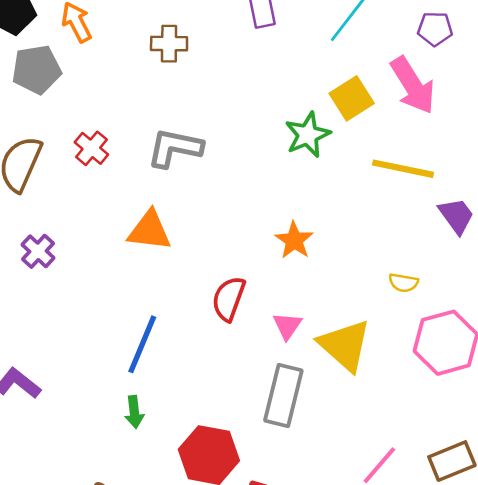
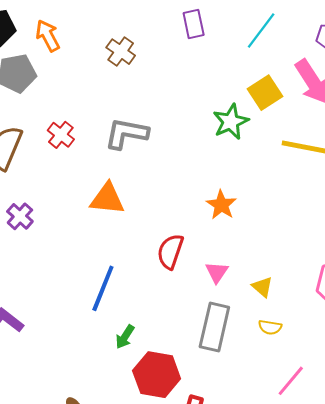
brown cross: (169, 44) -> (121, 52), turned 36
yellow semicircle: (403, 283) -> (270, 327), moved
yellow triangle: (345, 345) -> (262, 287), size x0.5
green arrow: (134, 412) -> (125, 337), moved, turned 40

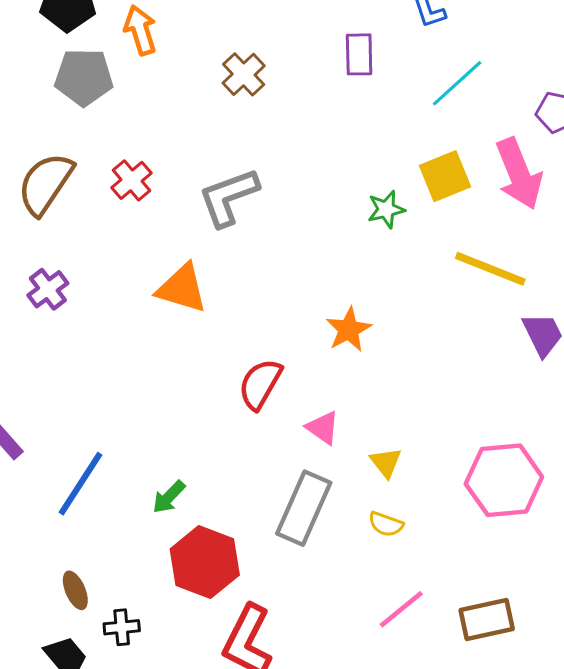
green star: (231, 122) -> (386, 209), size x0.7
gray L-shape: (126, 134) -> (229, 197), turned -42
pink triangle: (217, 272) -> (323, 428), turned -40
blue line: (103, 288) -> (81, 484), moved

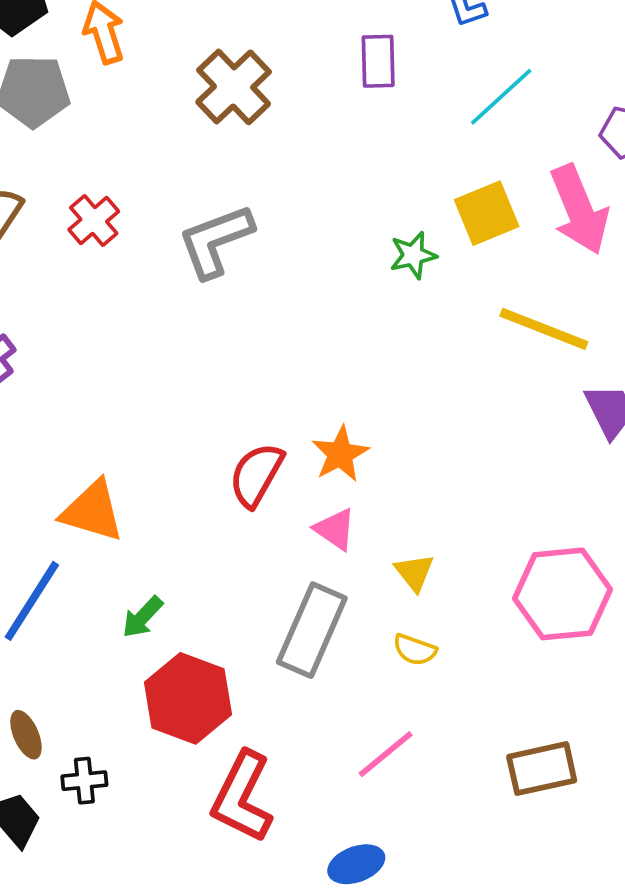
brown cross: (244, 74) -> (234, 87), size x1.4
orange triangle: (182, 288) -> (92, 511), moved
orange star: (349, 330) -> (340, 454), moved
pink line: (401, 609) -> (386, 754), moved

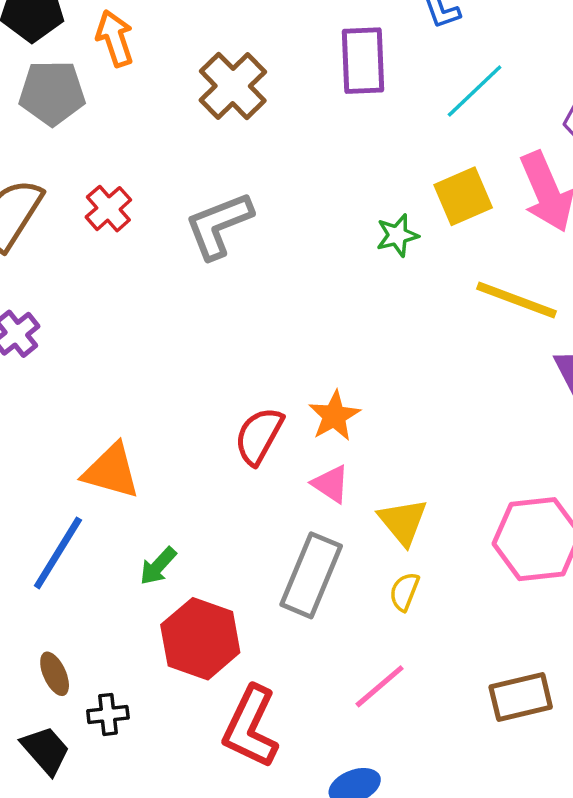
purple rectangle: (378, 61) -> (363, 61), size x1.4
yellow triangle: (414, 572) -> (403, 522), size x1.4
yellow semicircle: (415, 650) -> (404, 592), turned 93

